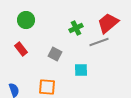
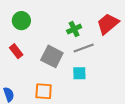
gray line: (99, 42) -> (84, 48), moved
gray square: (55, 54) -> (52, 56), size x1.5

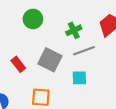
green circle: (21, 21) -> (33, 19), moved
red rectangle: (16, 51) -> (18, 64), moved

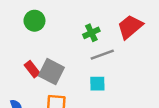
green circle: (33, 19) -> (34, 21), moved
gray square: (50, 60) -> (51, 72), moved

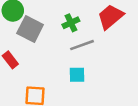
gray square: (51, 72) -> (30, 29), moved

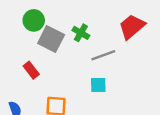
green cross: (71, 23) -> (81, 33), moved, turned -35

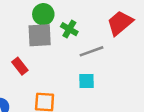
green circle: (34, 20) -> (43, 14), moved
gray square: (51, 39) -> (40, 35), turned -30

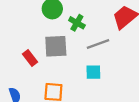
gray square: (40, 35) -> (56, 46), moved

